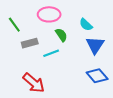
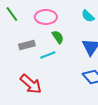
green line: (14, 25) -> (12, 14), moved
cyan semicircle: (86, 25) -> (88, 16), moved

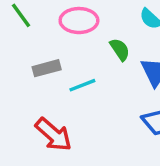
green semicircle: (58, 37) -> (120, 49), moved

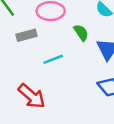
gray rectangle: (47, 68) -> (26, 35), moved

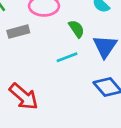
cyan line: (53, 59) -> (67, 57), moved

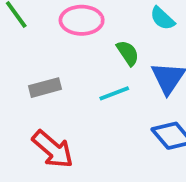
gray rectangle: (18, 32) -> (45, 88), moved

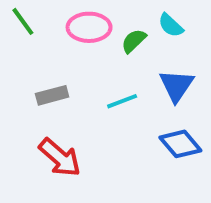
green semicircle: (128, 53) -> (134, 41), moved, turned -100

